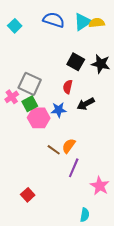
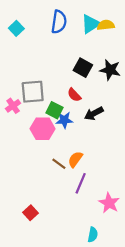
blue semicircle: (54, 20) -> (59, 22), turned 80
gray square: (30, 84) -> (33, 92), turned -30
red semicircle: (68, 87) -> (74, 95), turned -56
green square: (30, 104) -> (55, 110), moved, turned -35

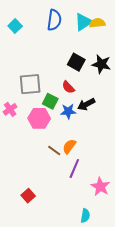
pink cross: (13, 106) -> (10, 109), moved
blue star: (64, 120) -> (68, 111), moved

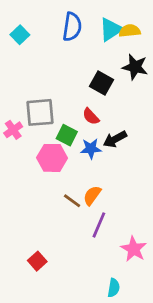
black star: (101, 64) -> (135, 67), moved
pink cross: (10, 109) -> (13, 130), moved

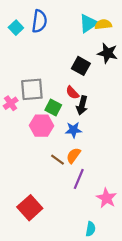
blue semicircle: (72, 27) -> (39, 21), moved
black arrow: (115, 139) -> (82, 105), moved, turned -48
blue star: (91, 149) -> (73, 130), moved
red square: (37, 261) -> (30, 208), size x1.6

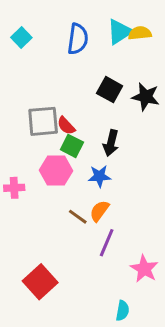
blue semicircle: (39, 21) -> (78, 39), moved
black star: (108, 53) -> (146, 97), moved
red semicircle: (72, 93) -> (66, 126), moved
pink cross: (11, 103) -> (14, 188), moved, turned 32

